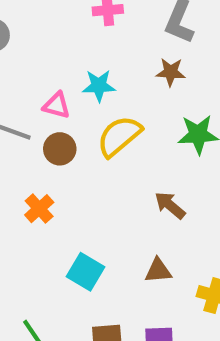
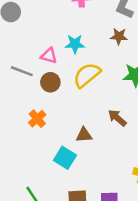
brown triangle: (158, 271) -> (84, 135), moved

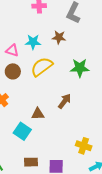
brown star: (119, 36) -> (59, 37), moved
brown arrow: (117, 118) -> (65, 101), turned 84

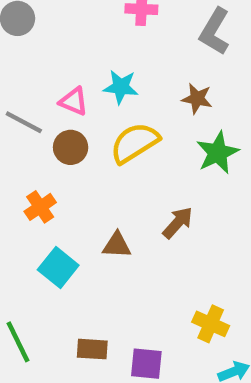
brown star: (59, 37) -> (197, 99), moved
green star: (80, 68) -> (218, 153), turned -30
cyan square: (22, 131) -> (58, 268), moved

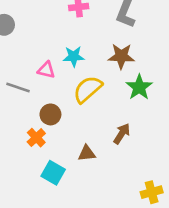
brown star: (197, 99) -> (121, 56), size x1.4
brown circle: (71, 147) -> (50, 114), moved
yellow cross: (211, 324) -> (152, 192), turned -30

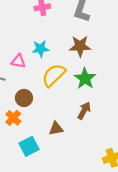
green star: (139, 87) -> (85, 78), moved
cyan square: (53, 173) -> (29, 146), turned 36

